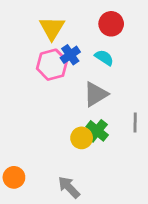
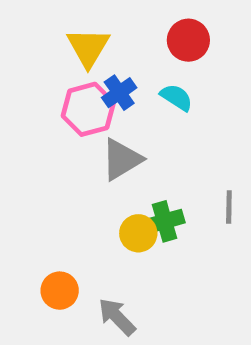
gray triangle: (96, 94) -> (122, 159), moved
green cross: (97, 131) -> (165, 221), turned 35
orange circle: (14, 177) -> (60, 291), moved

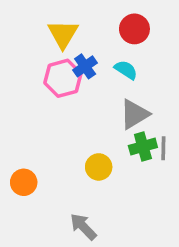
gray triangle: (122, 159) -> (134, 114), moved
green cross: (165, 221) -> (143, 147), moved
orange circle: (60, 291) -> (24, 182), moved

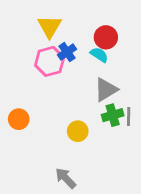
red circle: (134, 29) -> (106, 37), moved
orange circle: (24, 182) -> (19, 119), moved

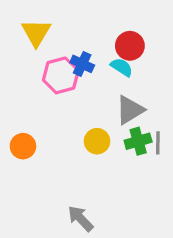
yellow triangle: (50, 27) -> (36, 33), moved
blue cross: (67, 52) -> (82, 64), turned -30
yellow circle: (78, 131) -> (97, 141), moved

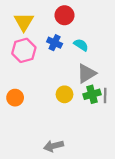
red circle: (130, 46) -> (64, 15), moved
pink hexagon: (61, 75) -> (24, 50), moved
gray arrow: (81, 219) -> (54, 146), turned -60

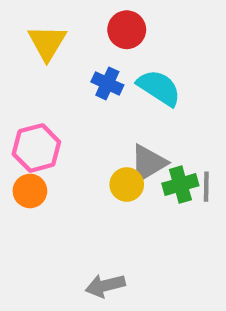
cyan semicircle: (81, 45) -> (159, 88), size x1.5
pink hexagon: (24, 50) -> (36, 148), moved
gray triangle: (86, 73) -> (148, 163), moved

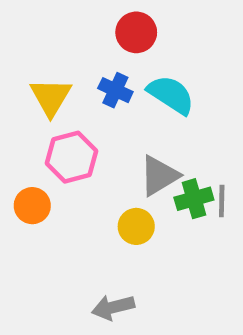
yellow triangle: (47, 43) -> (51, 97), moved
pink hexagon: (36, 148) -> (72, 157), moved
yellow circle: (127, 185) -> (136, 226), moved

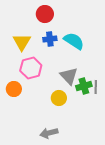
red circle: (136, 32) -> (45, 14), moved
blue cross: (115, 90) -> (50, 39), turned -32
gray triangle: (159, 176) -> (69, 76), turned -42

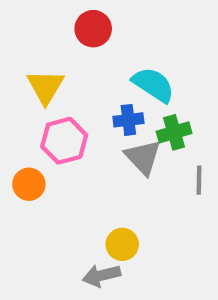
blue cross: (50, 39) -> (128, 120), moved
green cross: (84, 86) -> (174, 132), moved
yellow circle: (59, 98) -> (122, 244), moved

